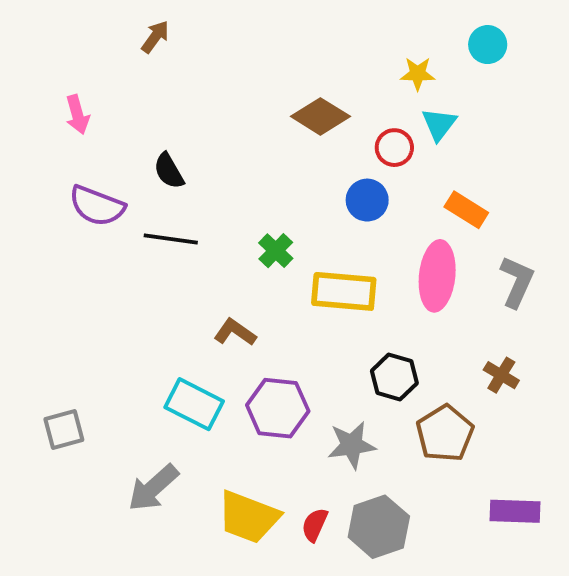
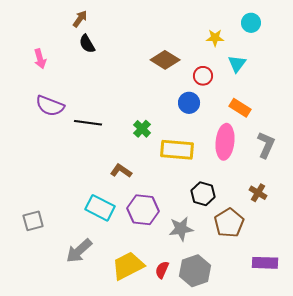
cyan triangle: (439, 124) -> (237, 64), moved
black semicircle: (169, 171) -> (87, 44), moved
yellow trapezoid: (249, 517) -> (128, 266), turned 132

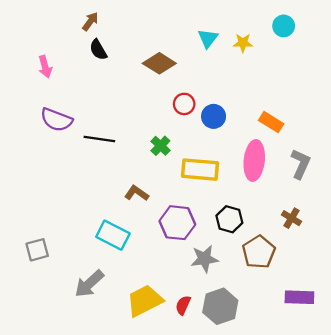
brown diamond: (165, 60) -> (159, 63), moved
cyan triangle: (237, 64) -> (208, 38), moved
red circle: (203, 76) -> (184, 104), moved
purple hexagon: (143, 210) -> (177, 223), moved

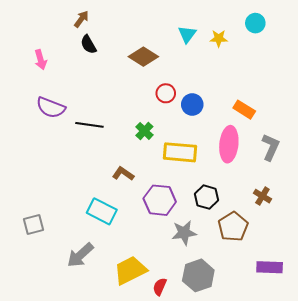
red semicircle: (183, 305) -> (160, 287), moved

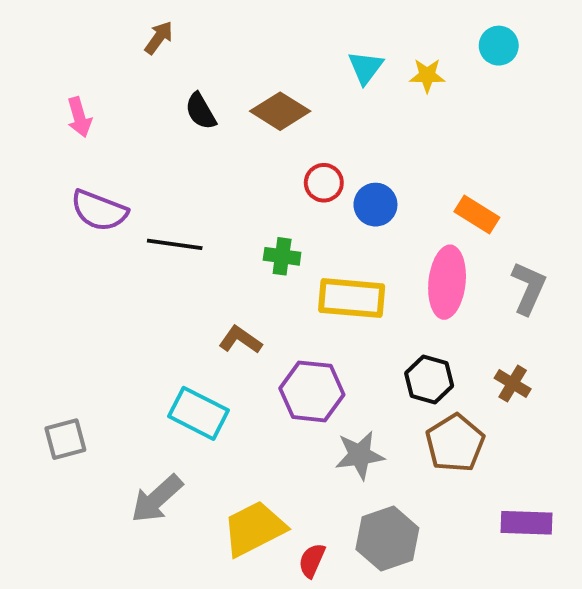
black semicircle: (88, 44) -> (201, 111), moved
green cross: (144, 131) -> (282, 256), turned -36
black hexagon: (206, 197) -> (429, 380), moved

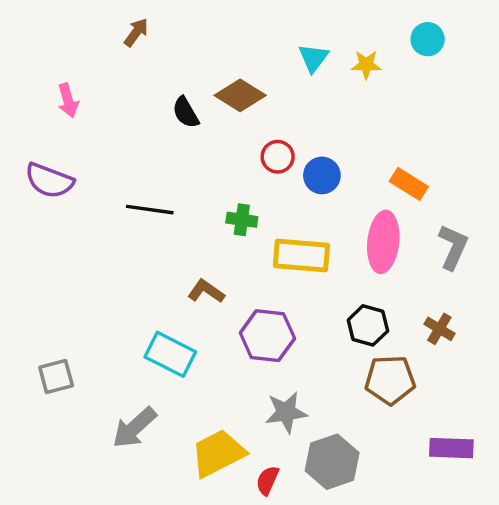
black semicircle: (201, 111) -> (186, 112), moved
purple semicircle: (99, 211) -> (49, 181), moved
brown pentagon: (455, 443) -> (390, 380), turned 30
gray star: (360, 455) -> (286, 412), moved

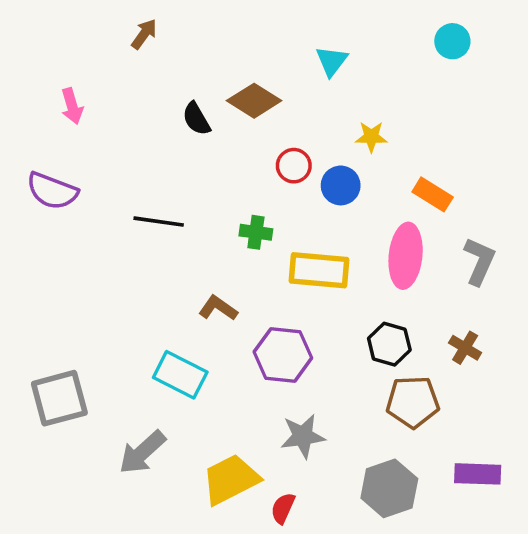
yellow star: (366, 65) -> (371, 137), moved
gray square: (56, 377) -> (59, 398), size x1.5
gray hexagon: (332, 462) -> (389, 488), moved

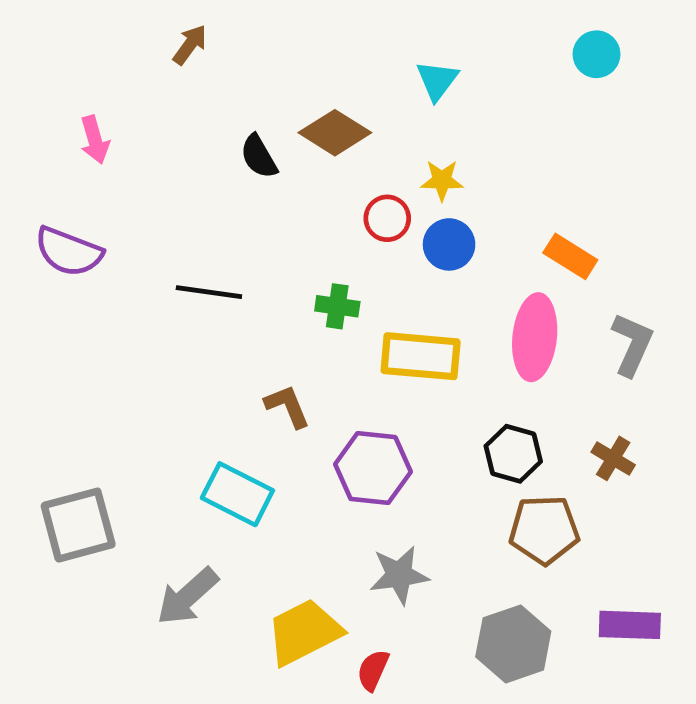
yellow star: (371, 137) -> (442, 180), moved
brown L-shape: (218, 308) -> (287, 406), turned 33

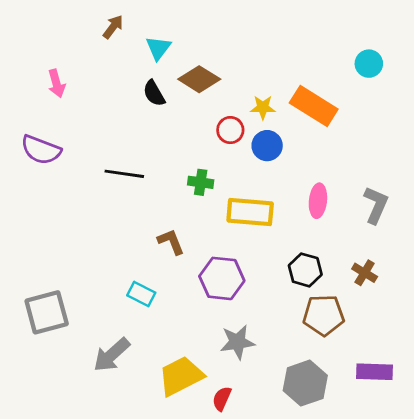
cyan circle: (596, 54) -> (369, 64), moved
cyan triangle: (437, 80) -> (158, 48), moved
orange rectangle: (570, 256) -> (314, 106), moved, size x1.5
pink ellipse: (535, 337) -> (318, 201), size x0.7
cyan rectangle: (237, 494) -> (141, 294), size x0.7

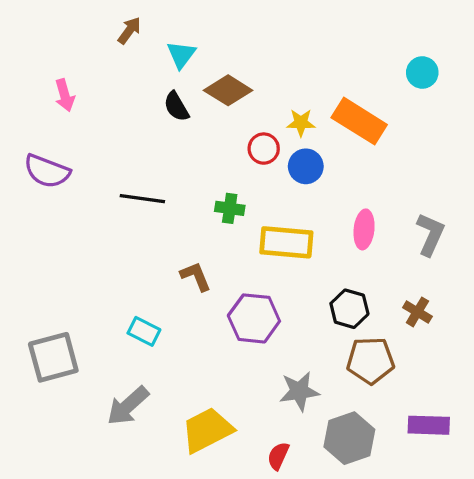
cyan rectangle: (141, 294) -> (144, 331), moved
gray star: (237, 342) -> (299, 391), moved
red semicircle: (222, 399) -> (278, 456), moved

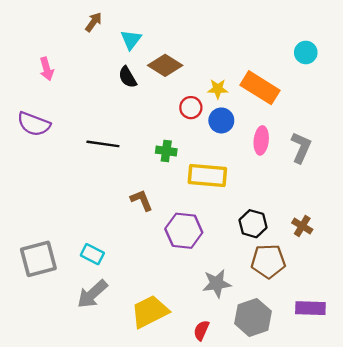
pink ellipse: (364, 229) -> (261, 140), moved
gray L-shape: (430, 234) -> (301, 147), moved
cyan rectangle: (144, 331) -> (92, 254), moved

